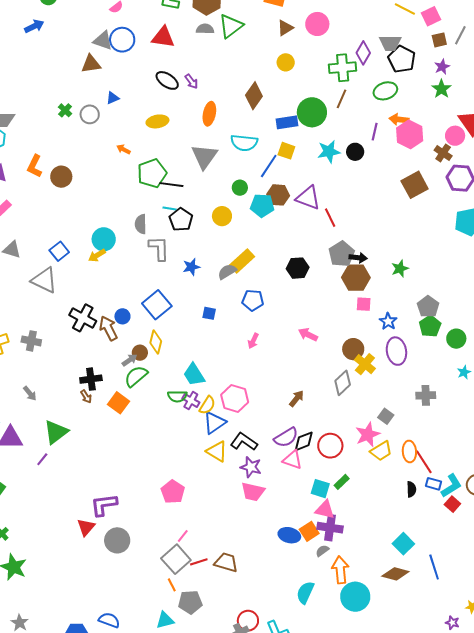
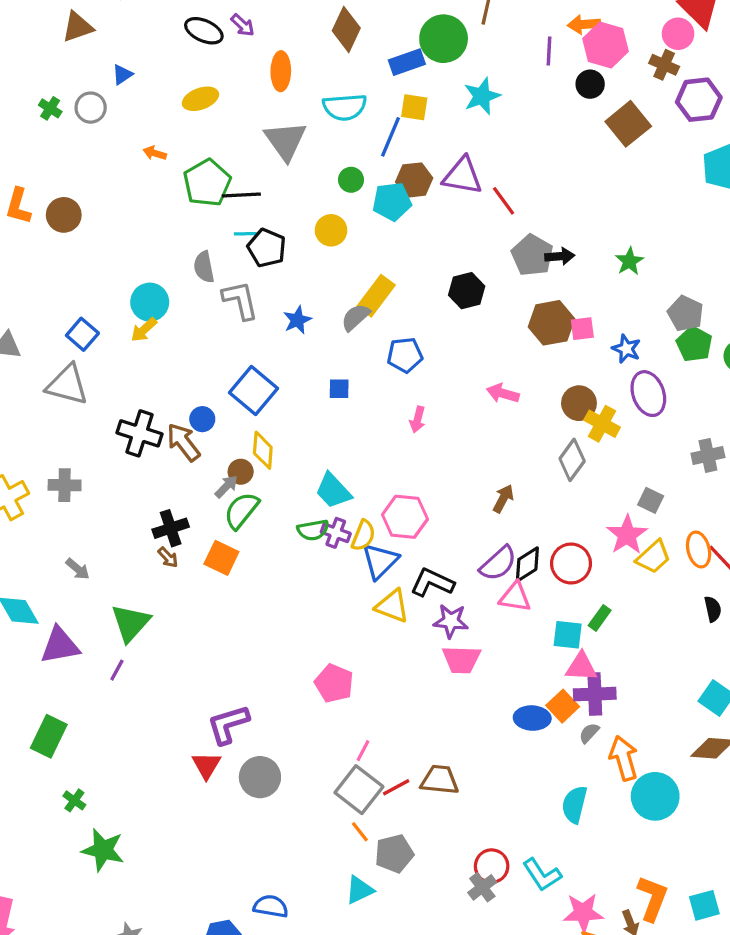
black circle: (355, 152) -> (590, 84), moved
brown hexagon: (356, 278) -> (551, 323), moved

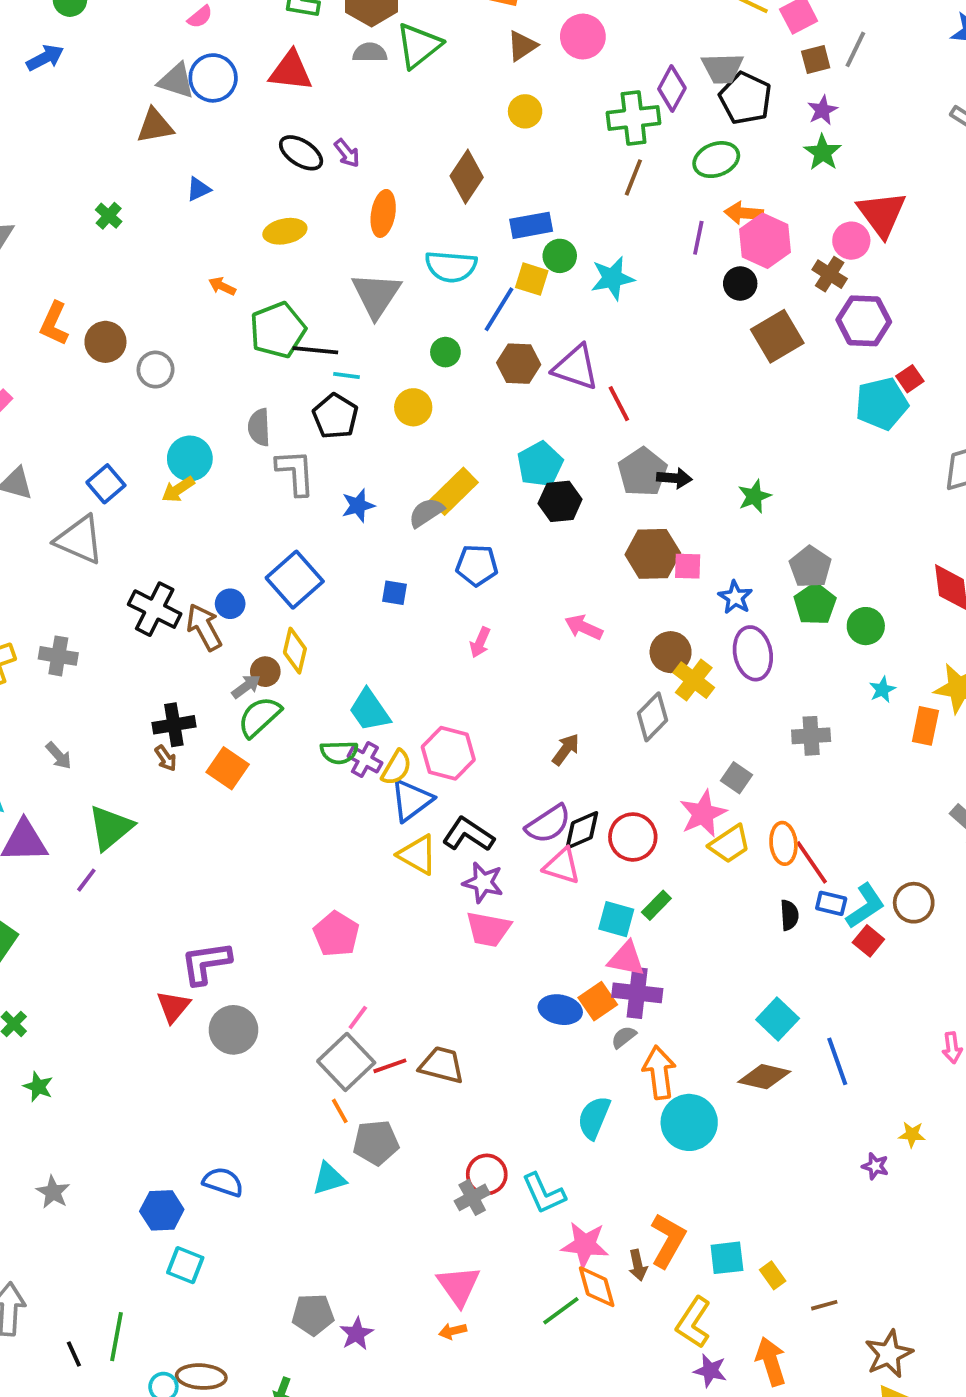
green circle: (444, 39) -> (560, 256), moved, size x0.6
gray circle: (91, 108) -> (156, 370), moved
cyan pentagon: (392, 202) -> (540, 464), moved, turned -30
cyan line: (245, 234) -> (346, 375), moved
green star: (103, 850) -> (38, 1087), size x0.6

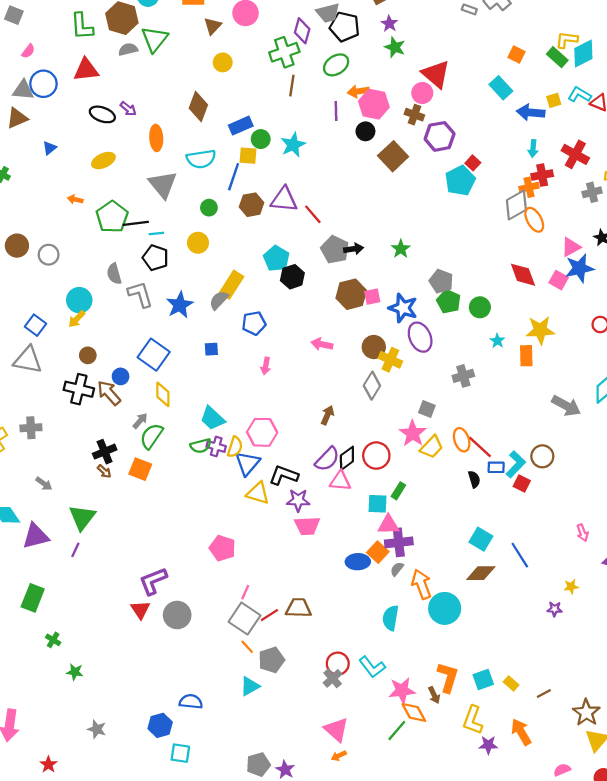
blue star: (358, 506) -> (180, 305), size x1.4
blue star: (735, 597) -> (403, 308), size x1.5
brown circle: (265, 672) -> (88, 355), moved

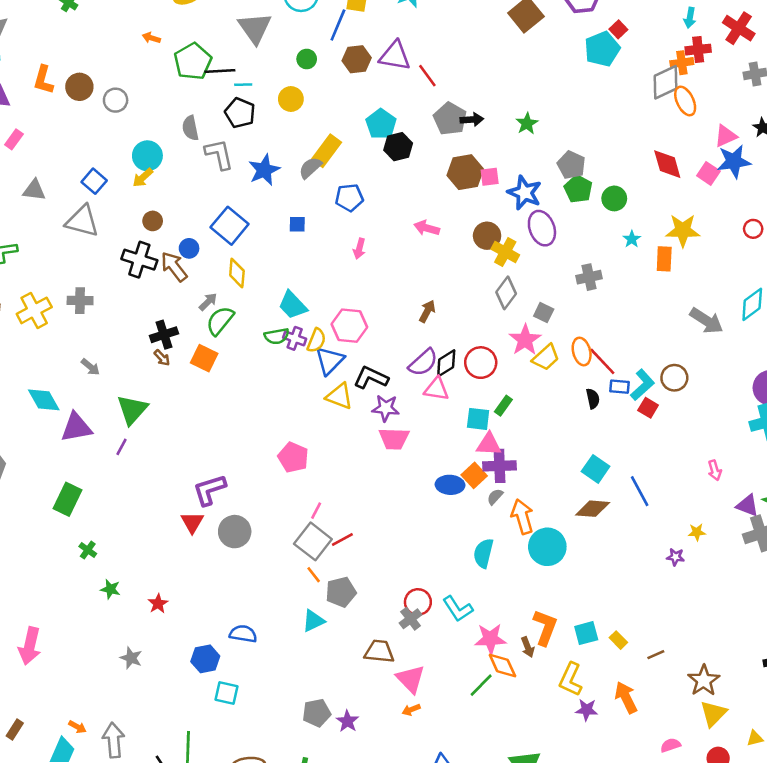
gray diamond: (372, 386) -> (506, 293), moved
brown trapezoid: (298, 608) -> (379, 651), moved
red star: (48, 765) -> (158, 604), moved

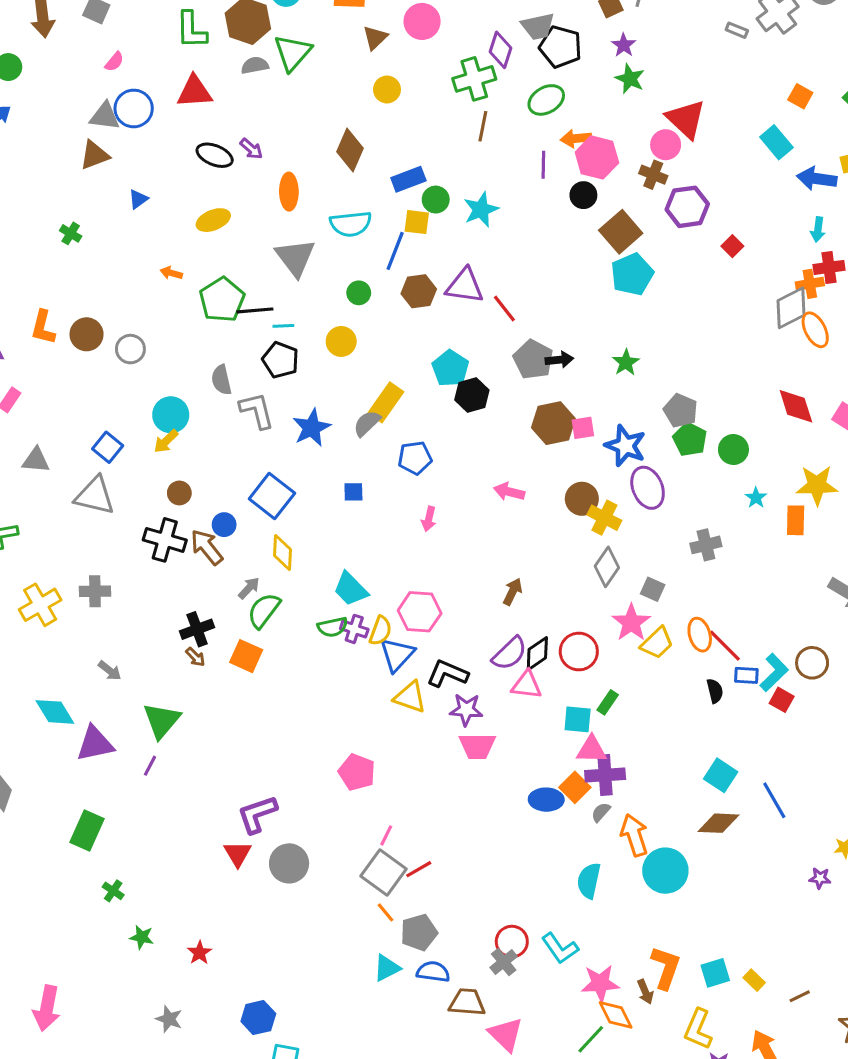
cyan pentagon: (602, 49) -> (632, 274), moved
blue semicircle: (243, 634) -> (433, 972), moved

